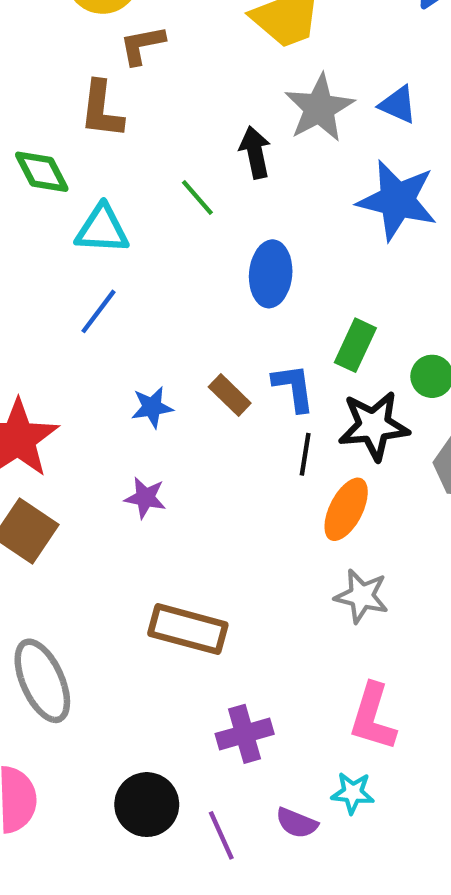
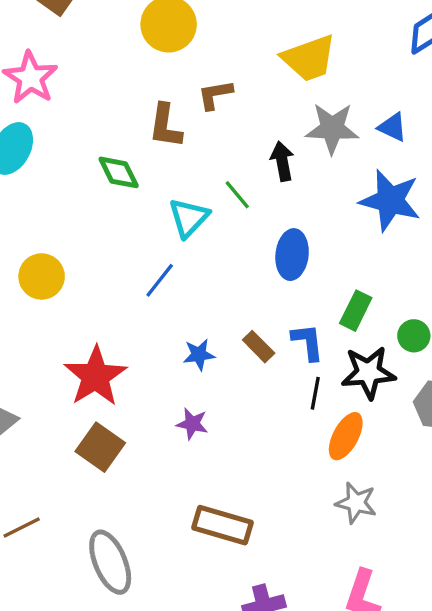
brown L-shape: (142, 45) -> (215, 95), moved
gray star: (319, 108) -> (332, 128), turned 30
cyan triangle: (102, 229) -> (189, 218), moved, turned -51

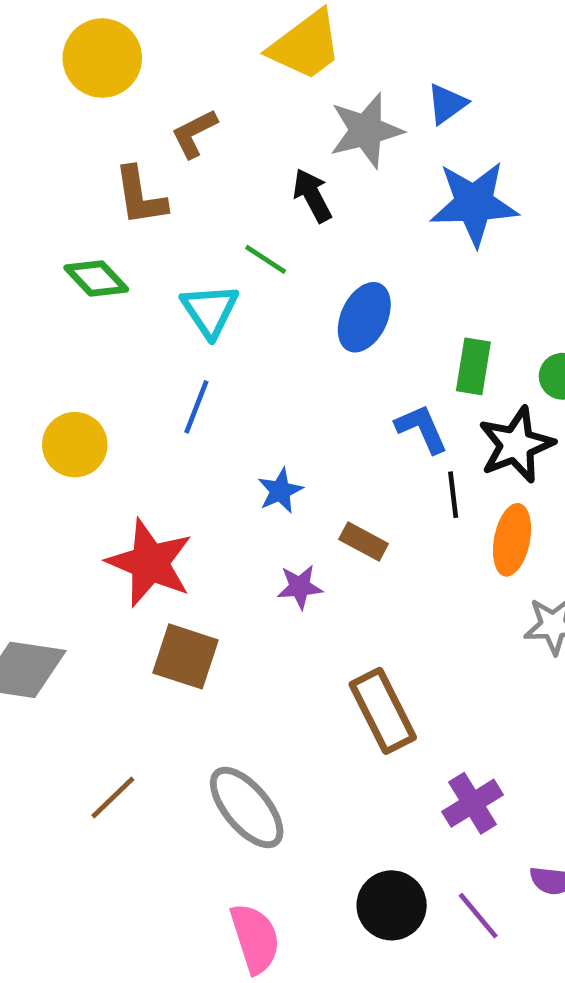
blue triangle: (392, 127) -> (447, 104), turned -44
blue ellipse: (292, 255) -> (364, 317), turned 36
yellow circle: (42, 276) -> (75, 445), moved
brown rectangle: (259, 347) -> (364, 542), moved
brown rectangle: (222, 525) -> (383, 711), turned 64

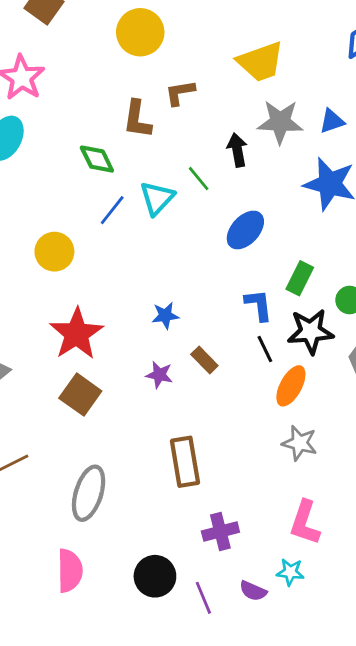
blue line: (196, 407) -> (112, 210), moved
black line: (453, 495) -> (265, 349), turned -36
gray ellipse: (247, 807) -> (89, 493), turned 40

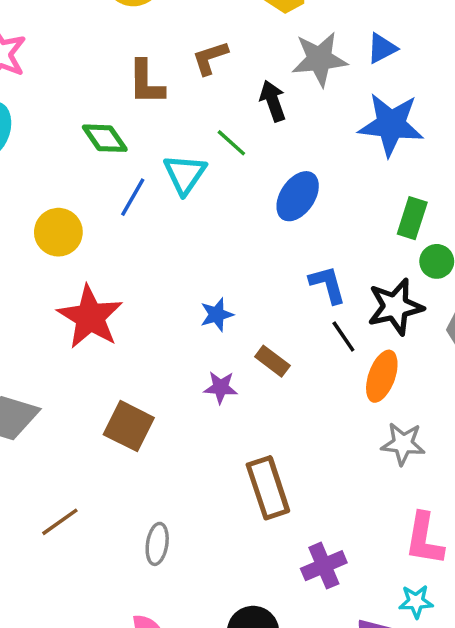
brown L-shape: (180, 93) -> (210, 58), moved
yellow circle: (54, 252) -> (58, 232), moved
green rectangle: (300, 278) -> (412, 218), moved
red star: (77, 334) -> (90, 317), moved
gray ellipse: (89, 493) -> (157, 544), size x0.6

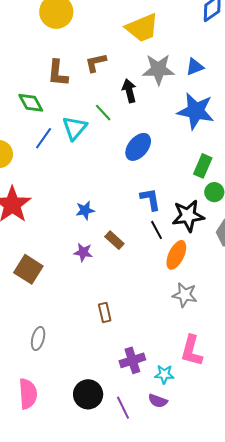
brown rectangle: (268, 488) -> (105, 313), size x0.6
cyan star: (416, 602) -> (164, 374), moved

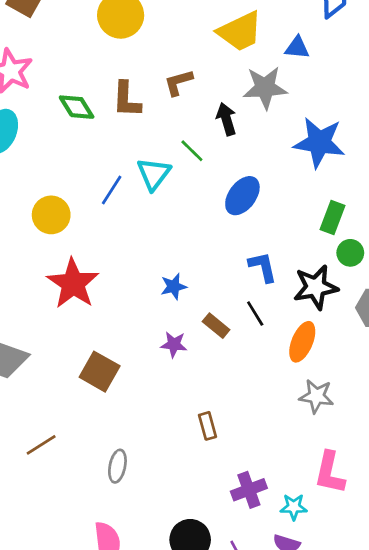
blue triangle: (195, 67) -> (297, 48), moved, turned 30
green diamond: (31, 103) -> (77, 107), moved
black line: (157, 230) -> (255, 314), moved

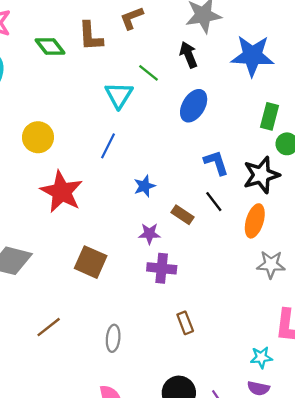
black arrow: (226, 119) -> (188, 55), moved
blue line: (112, 190) -> (108, 146), moved
brown rectangle: (208, 426) -> (185, 323), moved
purple cross: (249, 490) -> (162, 268), moved, turned 32

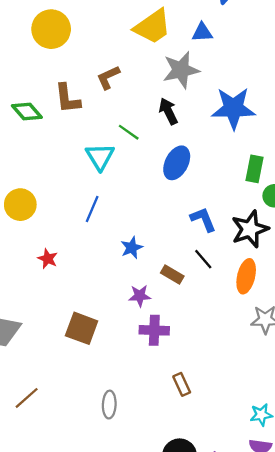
red star: (62, 192) -> (48, 259), size x0.5
brown line: (49, 327) -> (27, 398), moved

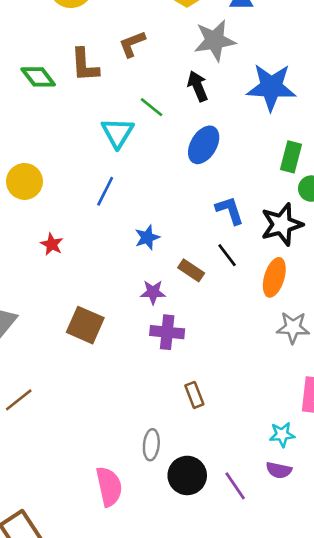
gray ellipse: (109, 405) -> (151, 445), moved

